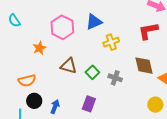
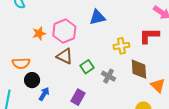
pink hexagon: (62, 27) -> (64, 31), moved
yellow cross: (111, 42) -> (121, 46), moved
black circle: (34, 101) -> (32, 80), moved

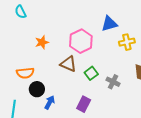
blue triangle: (97, 17) -> (109, 24), moved
pink hexagon: (64, 31) -> (81, 41), moved
yellow cross: (121, 46) -> (127, 42), moved

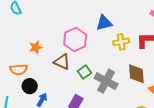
orange star: (42, 42) -> (36, 47), moved
gray cross: (113, 82) -> (106, 81), size x1.6

